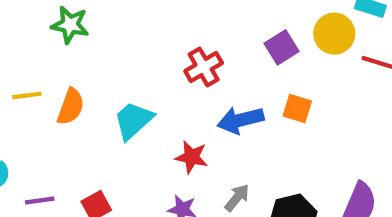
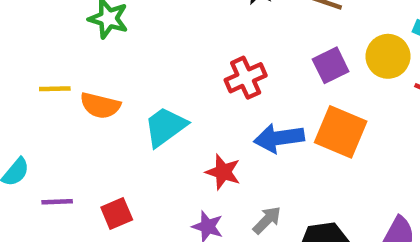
orange semicircle: (71, 107) -> (100, 105), turned 78
orange square: (297, 109) -> (341, 132), size x1.6

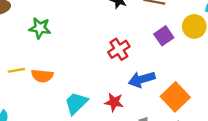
cyan trapezoid: (165, 127) -> (76, 103), moved
orange square: (341, 132) -> (175, 97), moved, turned 32

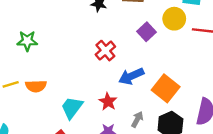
red star: (114, 102) -> (108, 102), turned 30

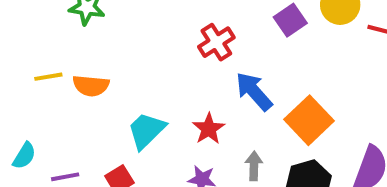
blue arrow: (131, 76) -> (254, 91), turned 65
gray arrow: (137, 119) -> (254, 166), turned -35

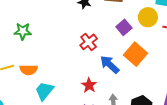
orange square: (309, 120) -> (135, 54), moved
cyan trapezoid: (146, 130) -> (44, 91), moved

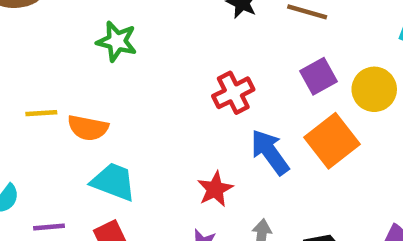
yellow circle: (148, 17) -> (374, 89), moved
green star: (23, 31) -> (117, 41), moved
cyan trapezoid: (44, 91) -> (114, 182), turned 60

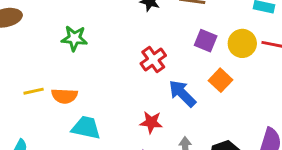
purple square: (318, 76) -> (206, 41), turned -30
orange square: (332, 141) -> (221, 80), size x0.7
red star: (215, 189) -> (151, 122), turned -30

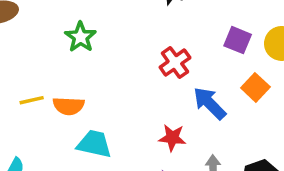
green star: (74, 38) -> (80, 37), turned 30

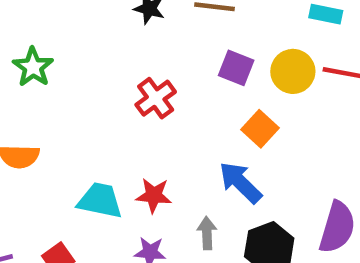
blue arrow: (210, 103) -> (240, 182), moved
cyan trapezoid: (94, 144) -> (100, 201), moved

